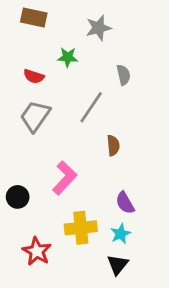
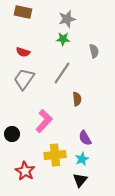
green star: (68, 57) -> (63, 39), moved
gray semicircle: (123, 75) -> (94, 51), moved

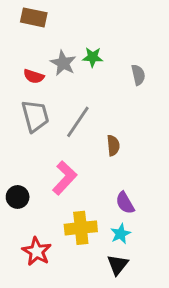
gray star: (67, 19) -> (63, 63), moved, turned -30
gray line: (62, 73) -> (78, 122), moved
gray trapezoid: (24, 79) -> (35, 116), turned 130

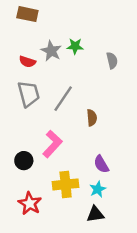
black circle: (18, 197) -> (24, 161), moved
black triangle: (118, 265) -> (95, 214), turned 42

